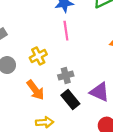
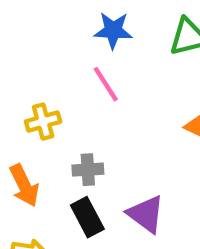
pink line: (66, 31) -> (106, 84), turned -36

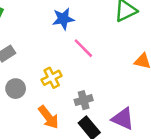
blue star: (113, 30) -> (63, 19), moved

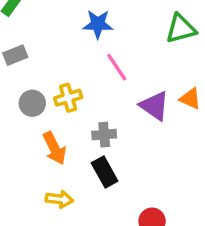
gray circle: (16, 89) -> (32, 103), moved
purple triangle: (123, 119) -> (154, 106), moved

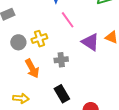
black rectangle: (105, 172) -> (62, 94), moved
yellow arrow: (59, 199) -> (21, 98), moved

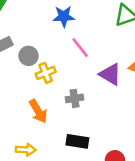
gray circle: (18, 42) -> (29, 56), moved
black rectangle: (62, 94) -> (77, 141), turned -48

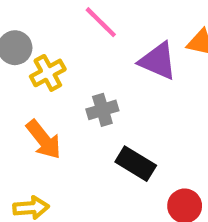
black rectangle: (77, 141) -> (136, 164), moved, turned 30

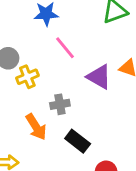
orange arrow: (44, 140) -> (36, 127), moved

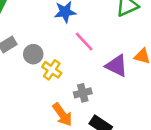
yellow cross: (27, 77) -> (52, 70), turned -30

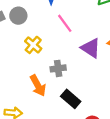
gray circle: (33, 54) -> (18, 16), moved

